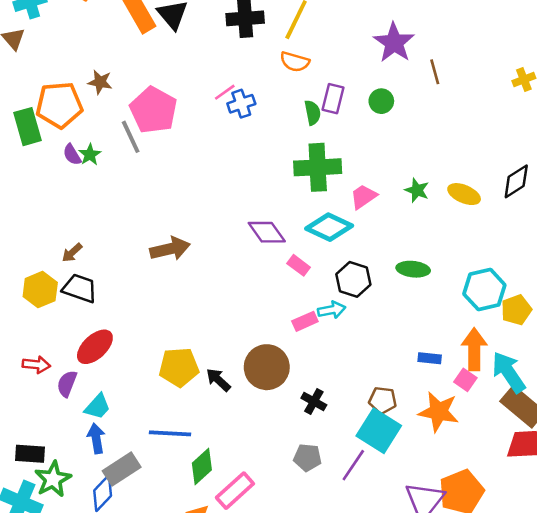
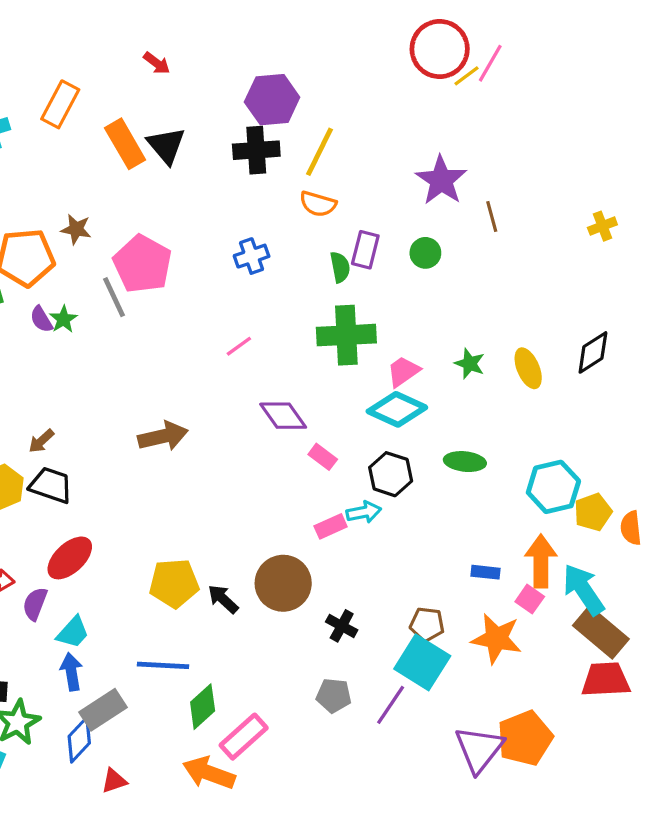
pink line: (225, 92) -> (239, 346), moved
yellow ellipse: (464, 194) -> (528, 368), turned 44
cyan diamond: (329, 227) -> (397, 409), moved

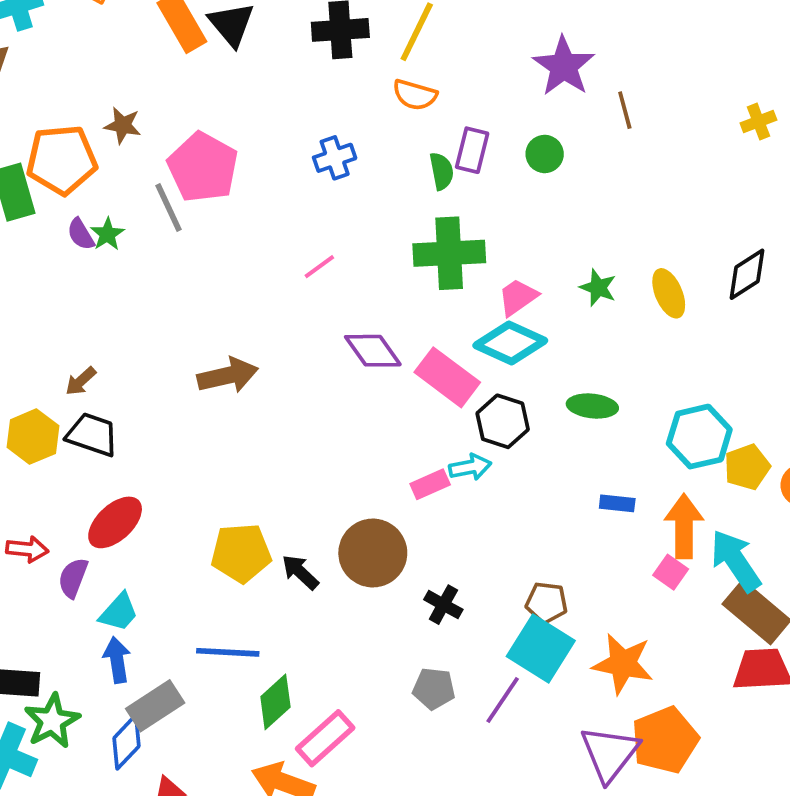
pink rectangle: (323, 457) -> (447, 377), moved, size x1.8
blue rectangle: (485, 572) -> (617, 503), moved
orange star: (497, 639) -> (623, 664), moved

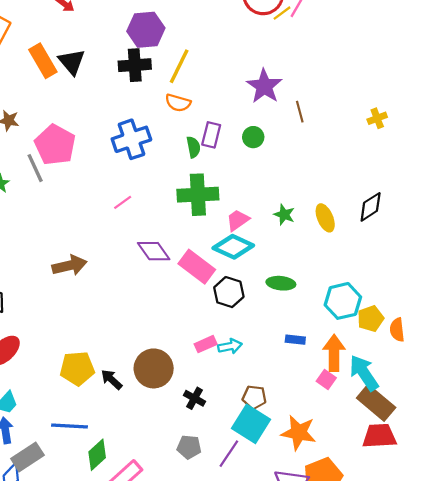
blue cross: (335, 158) -> (131, 139), size x1.6
cyan arrow: (470, 467) -> (230, 346), moved
pink rectangle: (430, 484) -> (206, 344), moved

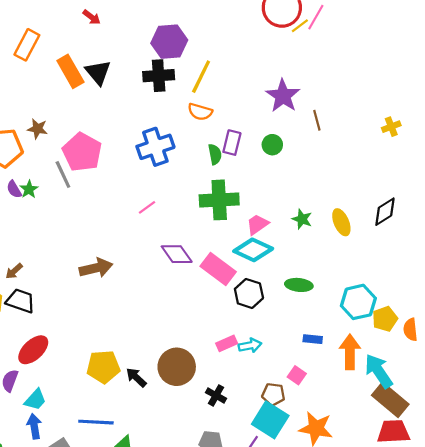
pink square: (326, 380) -> (297, 375), moved

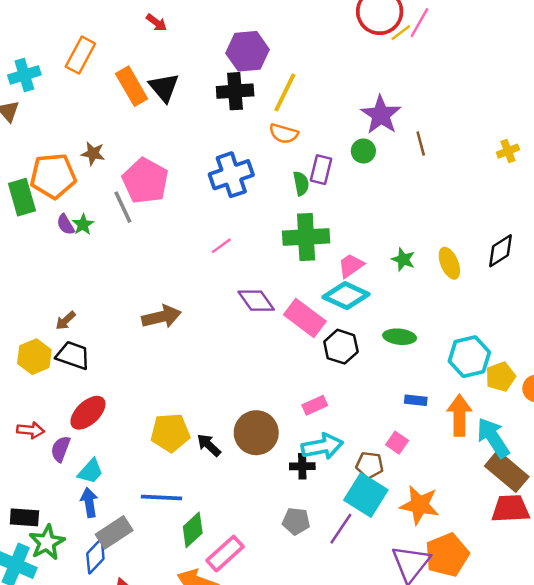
green circle: (272, 145) -> (363, 151), moved
cyan arrow: (250, 346) -> (322, 446), moved, size x1.5
black cross: (216, 395) -> (302, 466), turned -30

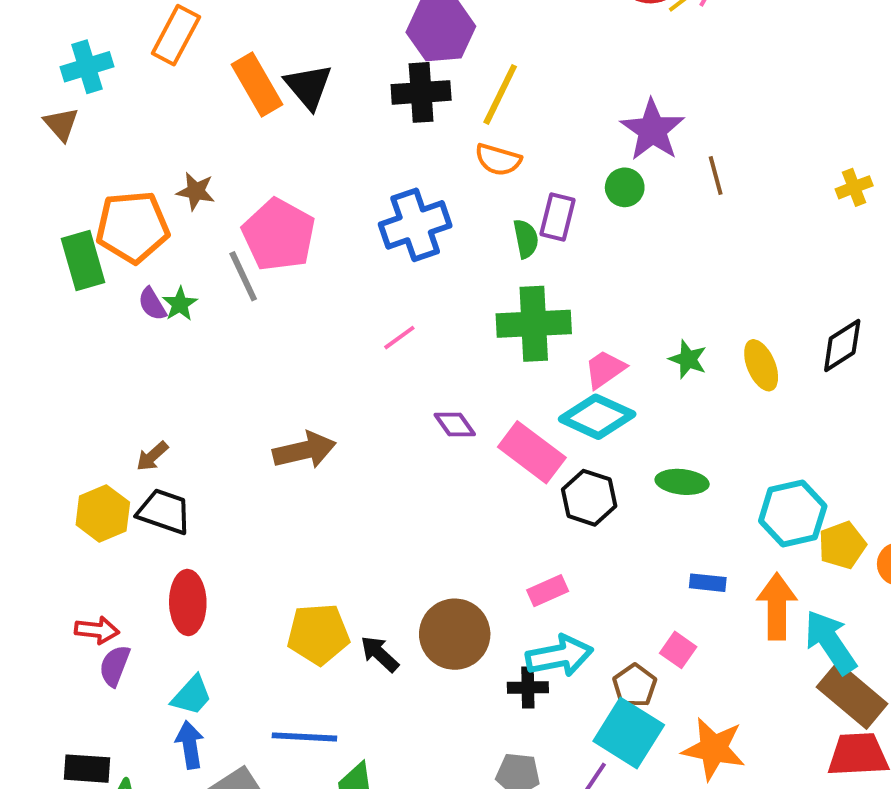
purple diamond: (256, 301) -> (455, 425), size x0.7
red ellipse: (88, 413) -> (188, 602), turned -48
purple semicircle: (61, 449) -> (115, 666), moved
brown pentagon: (370, 465) -> (635, 686), turned 30

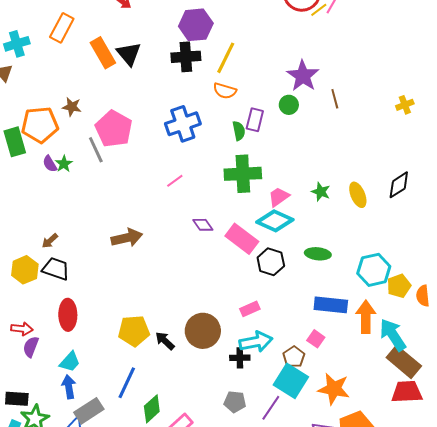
blue rectangle: (708, 583) -> (331, 305), size x1.8
blue line: (304, 737) -> (127, 383), turned -68

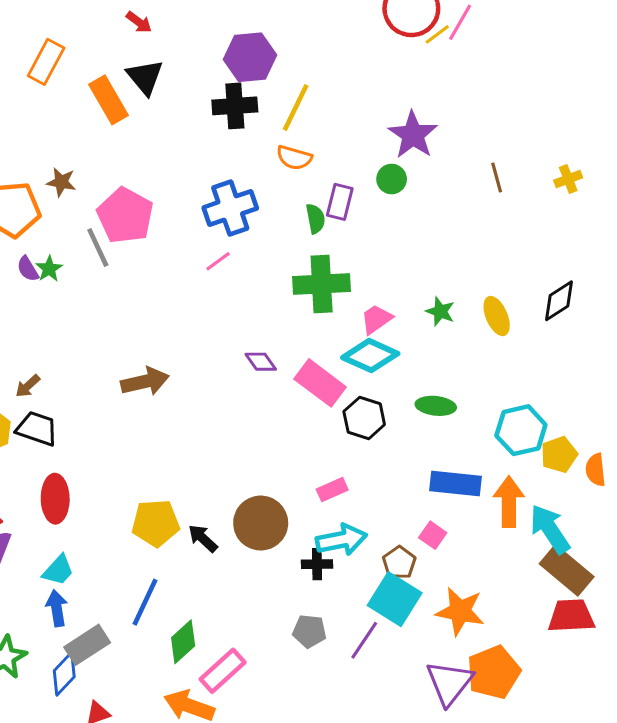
black triangle: (129, 54) -> (145, 77), moved
brown line: (335, 99) -> (497, 177), moved
pink line: (175, 181) -> (218, 261), moved

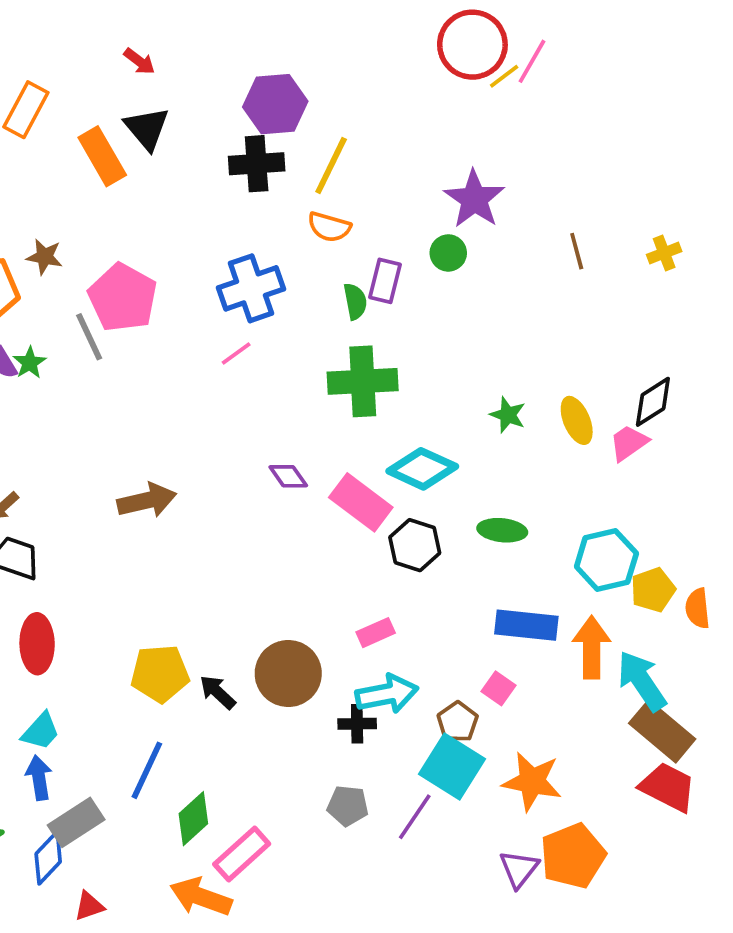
pink trapezoid: (376, 319) -> (629, 443), moved
red trapezoid: (571, 616) -> (668, 787), turned 30
purple triangle: (449, 683) -> (519, 869), size x0.7

